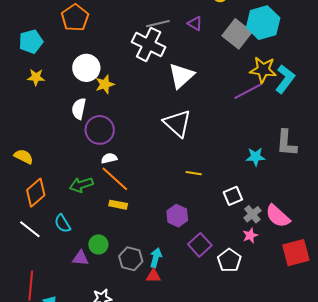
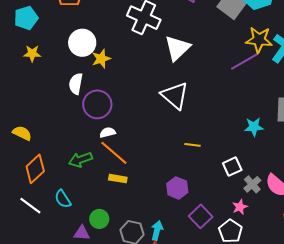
pink star: (250, 235) -> (240, 207), moved

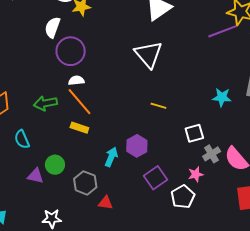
cyan arrow: (157, 230) -> (111, 157), moved

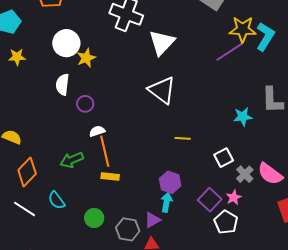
purple circle: (71, 51) -> (85, 104), size x0.6
orange line: (80, 102) -> (105, 151), turned 40
cyan arrow: (111, 157) -> (166, 202), moved
purple triangle: (35, 176) -> (152, 220), moved, turned -30
purple square: (156, 178) -> (210, 200), moved

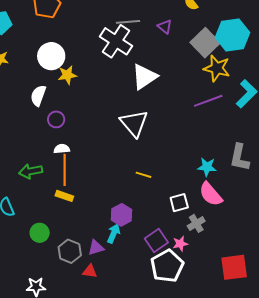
yellow star: (243, 29) -> (217, 68), moved
pink semicircle: (270, 174) -> (211, 194), moved
white pentagon: (226, 222) -> (167, 266), size x1.4

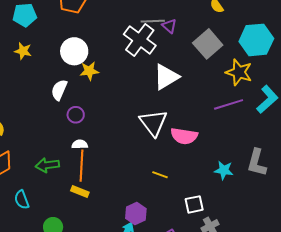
purple triangle: (165, 27) -> (169, 26), moved
gray square: (205, 43) -> (208, 44), moved
pink semicircle: (211, 194) -> (184, 136), moved, turned -44

